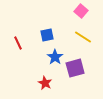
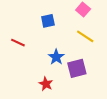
blue square: (47, 35) -> (48, 21), moved
red line: (18, 43) -> (18, 43), turned -40

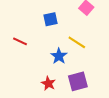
yellow line: (85, 36) -> (77, 42), moved
purple square: (77, 68) -> (78, 81), moved

